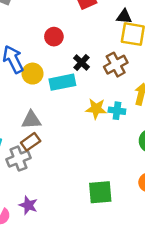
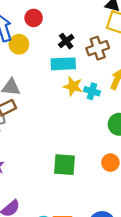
red circle: (54, 37) -> (34, 18), moved
cyan rectangle: (62, 82) -> (63, 64), moved

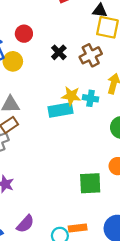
cyan rectangle: (63, 64) -> (61, 110), moved
green square: (64, 165) -> (90, 183), moved

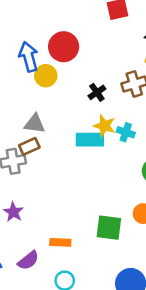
red circle: (24, 34) -> (64, 47), size x1.5
black cross: (59, 52) -> (97, 92), moved
orange rectangle: (78, 228) -> (60, 242), moved

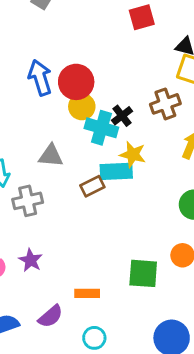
red circle: (64, 47) -> (76, 82), moved
yellow circle: (46, 76) -> (82, 107), moved
cyan cross: (126, 132) -> (101, 128), moved, size x1.5
brown rectangle: (29, 146) -> (92, 186), moved

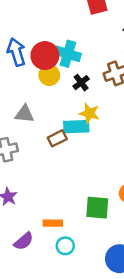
cyan cross: (101, 128) -> (68, 54), moved
cyan circle: (94, 338) -> (65, 246), moved

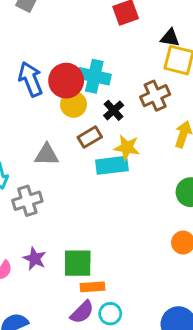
brown rectangle: (57, 138) -> (90, 137), moved
green square: (97, 208) -> (78, 263), moved
purple semicircle: (24, 241) -> (82, 312), moved

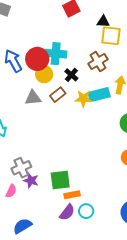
gray triangle: (47, 155) -> (33, 98), moved
cyan rectangle: (112, 165) -> (99, 95), moved
gray cross: (27, 201) -> (21, 168), moved

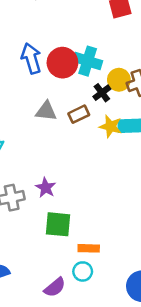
yellow circle: (44, 74) -> (119, 80), moved
purple star: (31, 181) -> (46, 188), moved
orange rectangle: (72, 195) -> (89, 248), moved
purple semicircle: (67, 212) -> (55, 287), moved

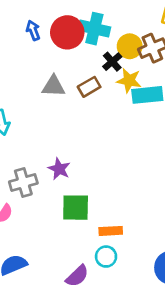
blue arrow: (31, 58) -> (33, 30), size x0.6
yellow star: (111, 126) -> (129, 80), moved

